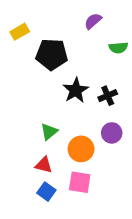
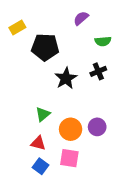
black cross: (108, 96) -> (98, 71), moved
purple circle: (112, 133) -> (97, 127), moved

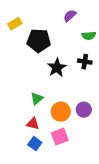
black cross: (98, 71) -> (85, 62), turned 32
pink square: (69, 158) -> (60, 137), turned -30

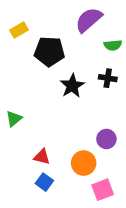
purple semicircle: (70, 16) -> (89, 20), size x1.6
green triangle: (37, 99) -> (14, 119), moved
orange circle: (61, 112) -> (84, 163), moved
pink square: (60, 137) -> (103, 190), moved

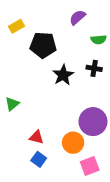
purple semicircle: (89, 20) -> (77, 17), size x0.7
purple circle: (106, 139) -> (93, 122), size x1.6

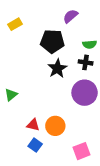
green semicircle: (99, 40) -> (90, 44), moved
black pentagon: (43, 45) -> (52, 41), moved
purple circle: (93, 122) -> (85, 93), moved
orange circle: (73, 143) -> (55, 126), moved

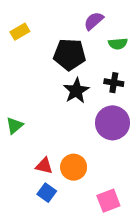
green semicircle: (90, 44) -> (118, 44), moved

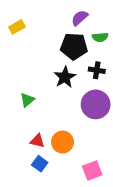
black pentagon: (70, 54) -> (74, 46), moved
green triangle: (15, 126) -> (27, 100), moved

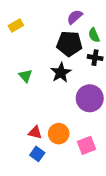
green semicircle: (100, 37) -> (94, 35), turned 72
black cross: (97, 70) -> (95, 58), moved
green triangle: (27, 100) -> (25, 76), moved, turned -32
pink square: (92, 171) -> (86, 145), moved

